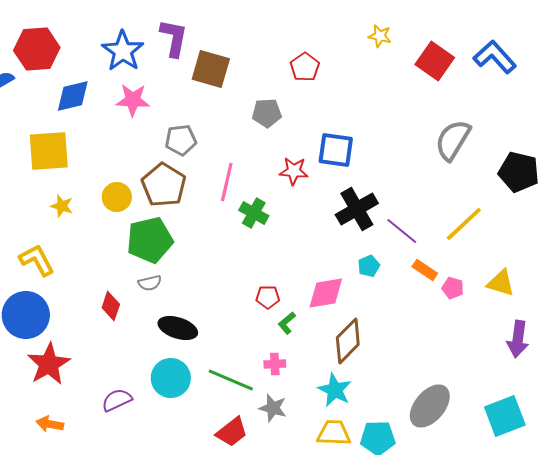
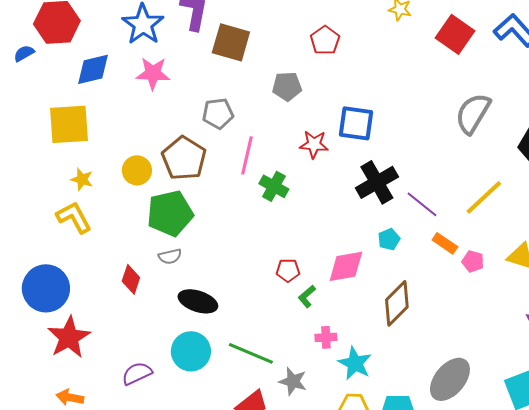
gray pentagon: (181, 140) -> (218, 113), moved
yellow L-shape: (37, 260) -> (74, 217), moved
brown diamond: (348, 341) -> (397, 303), moved
pink cross: (275, 364) -> (326, 337), moved

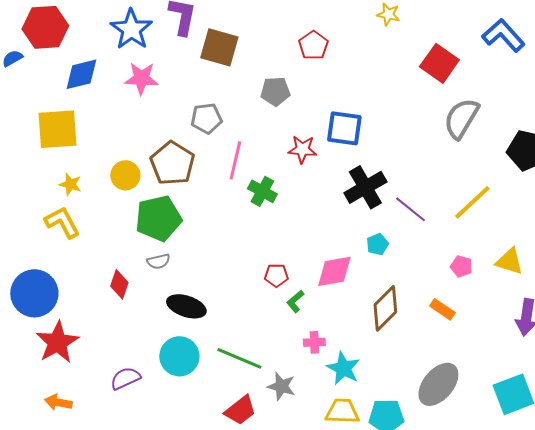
red square: (455, 34) -> (439, 63), moved
orange rectangle: (445, 243) -> (442, 309), moved

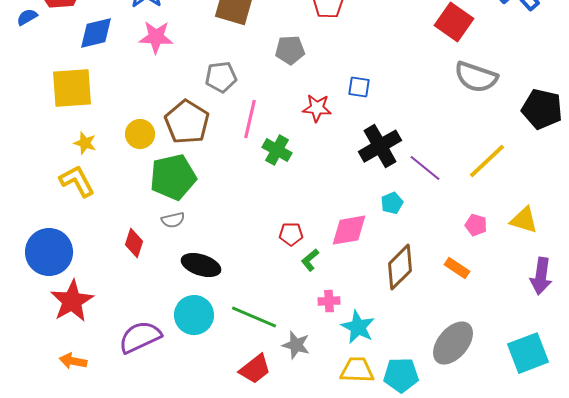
gray semicircle: (461, 118) -> (476, 77), turned -102
blue square: (344, 128) -> (359, 87), size x0.6
purple semicircle: (125, 378) -> (140, 337), size x1.4

